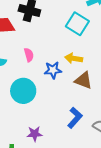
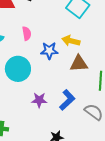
brown triangle: (83, 80) -> (79, 63), turned -30
purple star: (35, 134) -> (39, 100), moved

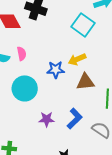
pink semicircle: (27, 33) -> (22, 54), moved
yellow arrow: (71, 41) -> (77, 59), turned -36

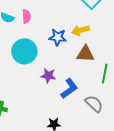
purple star: (47, 119) -> (48, 76), moved

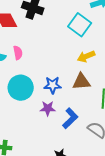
yellow arrow: (80, 30) -> (86, 56), moved
blue star: (58, 37) -> (53, 85), moved

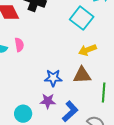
cyan circle: (21, 88) -> (23, 114), moved, size x0.7

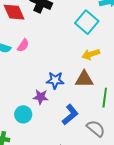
pink semicircle: (19, 45) -> (23, 45), turned 40
purple star: (48, 101) -> (41, 97), moved

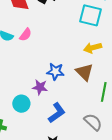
cyan square: (87, 22) -> (91, 15), turned -30
brown triangle: (84, 79) -> (84, 72), turned 42
blue L-shape: (70, 115) -> (57, 113), moved

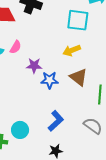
yellow arrow: (93, 48) -> (72, 50), moved
purple star: (40, 87) -> (34, 66), moved
cyan circle: (21, 104) -> (20, 130), moved

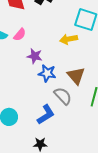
yellow arrow: (72, 50) -> (69, 39), moved
gray semicircle: (93, 126) -> (63, 96), moved

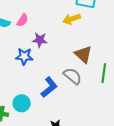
blue star: (47, 73) -> (24, 56), moved
blue L-shape: (46, 115) -> (49, 87), moved

